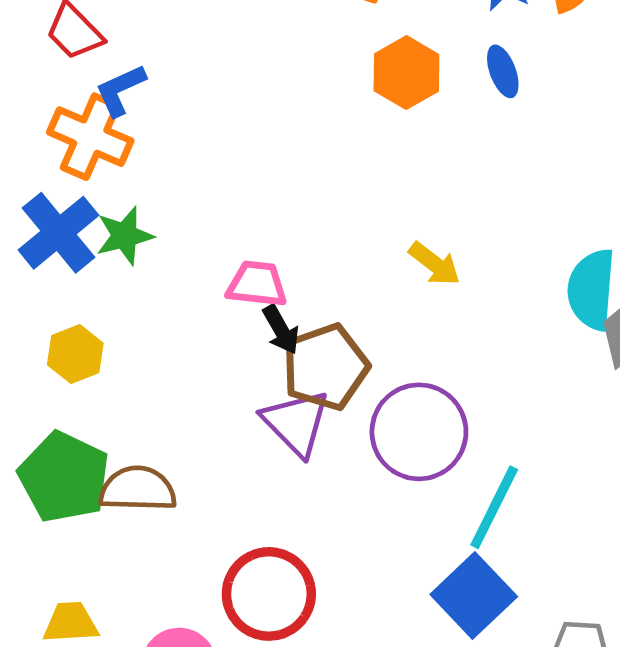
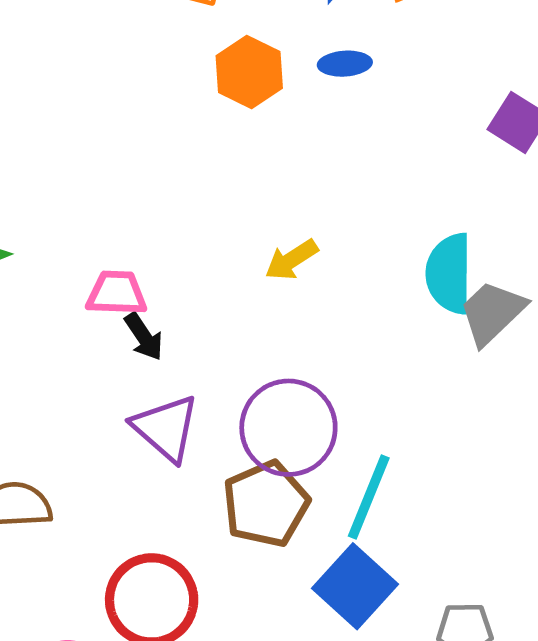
blue ellipse: (503, 71) -> (345, 64), turned -69
yellow arrow: (435, 264) -> (291, 260), turned 114
brown pentagon: (326, 367) -> (266, 504), moved

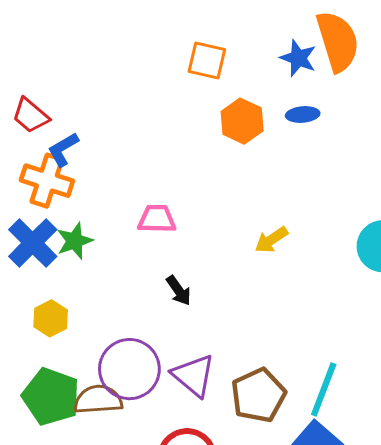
pink trapezoid: (117, 293) -> (157, 219), moved
purple triangle: (166, 428) -> (194, 375), moved
purple circle: (288, 428) -> (129, 369), moved

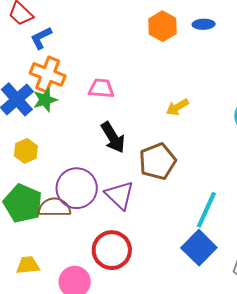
orange cross: (47, 181) -> (48, 74), moved
black arrow: (179, 291) -> (113, 137), size x1.5
brown pentagon: (258, 395) -> (157, 161), moved

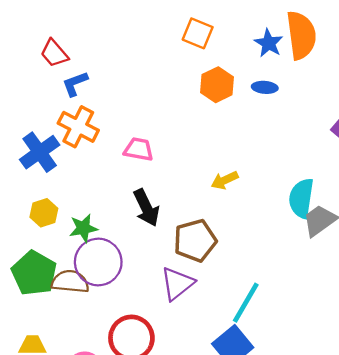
green star: (45, 100) -> (83, 228), moved
purple triangle: (120, 195) -> (177, 284), moved, turned 32

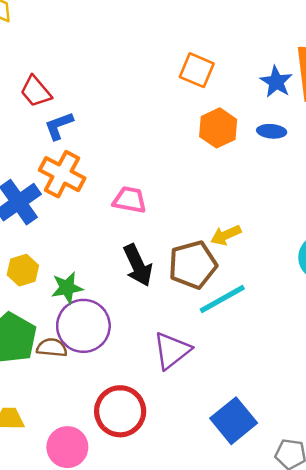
brown pentagon: (195, 241) -> (193, 265), moved
brown semicircle: (70, 282) -> (52, 348), size x0.7
cyan line: (246, 303) -> (222, 299), moved, turned 30

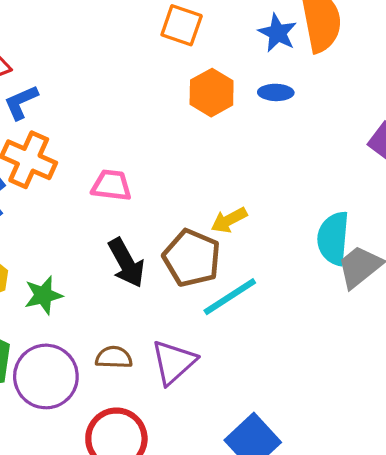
brown pentagon: (193, 265) -> (192, 258), turned -30
purple circle: (83, 326) -> (46, 376), moved
brown semicircle: (52, 348) -> (114, 357), moved

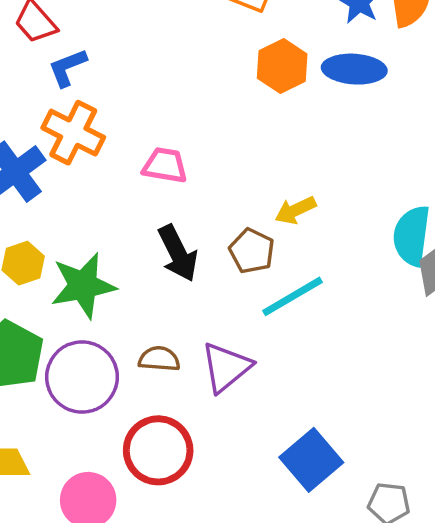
blue ellipse: (276, 92) -> (354, 69), size x1.6
brown pentagon: (192, 258) -> (252, 251), size x0.7
green star: (43, 295) -> (83, 286), size x1.5

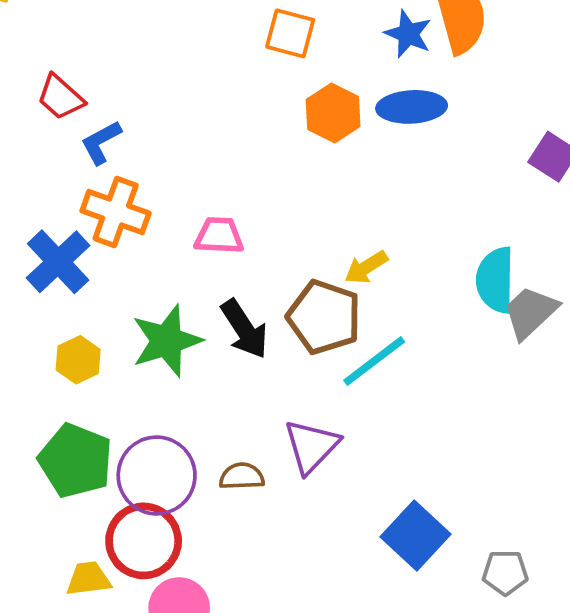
brown pentagon: (252, 251) -> (324, 317), size x1.5
green star: (83, 286) -> (167, 341), moved
brown semicircle: (159, 359) -> (242, 476), moved
red circle: (158, 450) -> (144, 541), moved

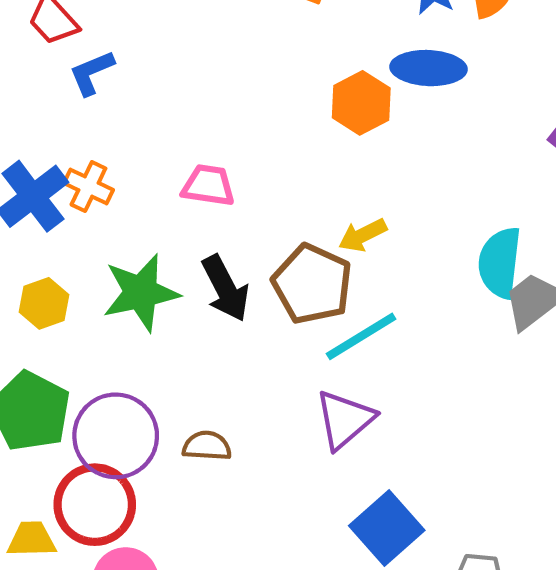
orange hexagon: (333, 113) -> (361, 103), moved
orange cross: (116, 212) -> (88, 186), moved, size x0.7
purple triangle: (311, 446) -> (345, 420), moved

